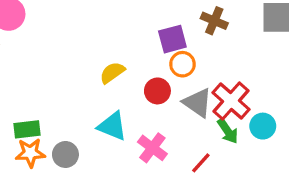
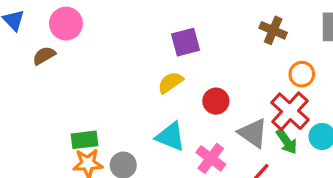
purple square: (172, 39) -> (186, 42), moved
orange circle: (182, 64) -> (302, 74), moved
gray triangle: (198, 103) -> (253, 133), moved

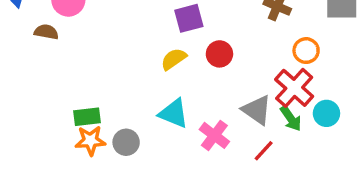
brown semicircle: (44, 56) -> (46, 32), turned 40
red circle: (216, 101) -> (219, 54), moved

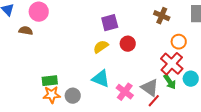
gray triangle: (257, 110) -> (150, 88), moved

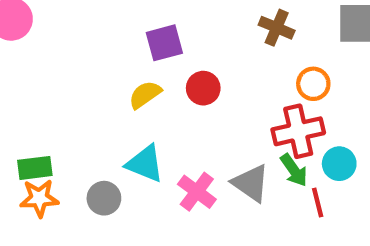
red cross: (172, 64) -> (298, 131), turned 35
gray circle: (73, 96) -> (104, 198), moved
red line: (154, 101) -> (318, 203), moved, turned -56

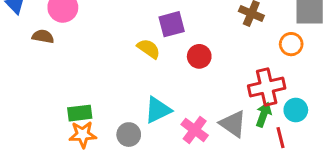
orange circle: (313, 84) -> (291, 44), moved
yellow semicircle: (145, 95) -> (149, 49), moved, turned 70
cyan triangle: (145, 164) -> (158, 110), turned -48
green arrow: (294, 170) -> (264, 115), turned -125

